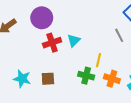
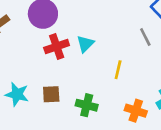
green cross: (86, 76) -> (87, 105), moved
orange cross: (112, 79) -> (136, 111), moved

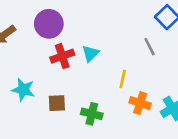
cyan star: (17, 94) -> (23, 90), moved
orange cross: (136, 111) -> (140, 103), moved

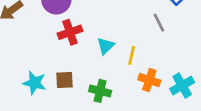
cyan triangle: (90, 53) -> (106, 46), moved
cyan star: (23, 90) -> (34, 83), moved

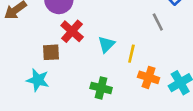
red cross: (70, 32) -> (72, 31), turned -30
brown square: (65, 80) -> (51, 52), moved

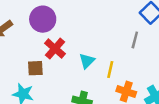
gray line: (158, 22) -> (135, 40), turned 42

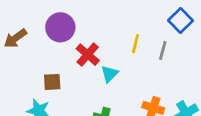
red cross: (55, 49) -> (88, 55), moved
yellow line: (110, 69) -> (135, 44), moved

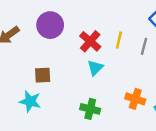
red cross: (88, 55) -> (90, 41), moved

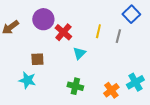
red cross: (90, 41) -> (63, 32), moved
orange cross: (135, 99) -> (111, 90), moved, turned 35

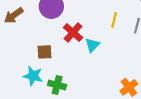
red cross: (63, 32) -> (73, 33), moved
green cross: (75, 86) -> (57, 85), moved

